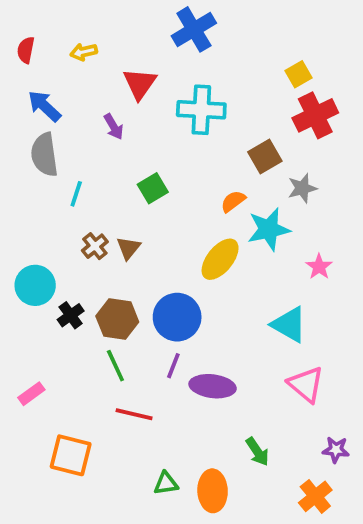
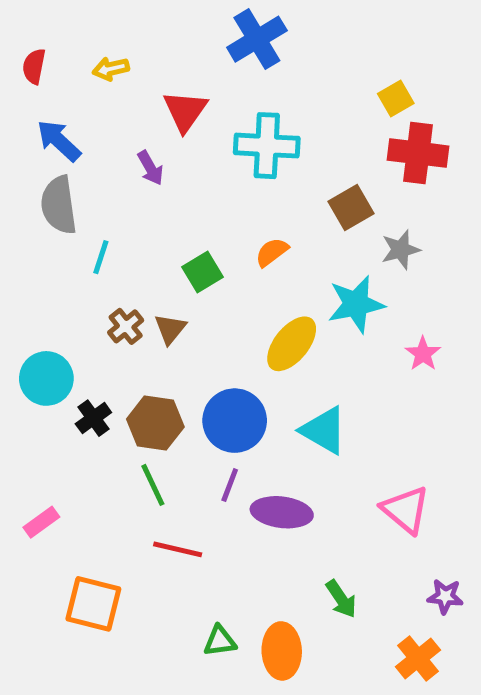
red cross: (315, 115) -> (418, 153), turned 33
green square: (153, 188) -> (202, 272), moved
orange semicircle: (233, 201) -> (272, 252), moved
cyan triangle: (289, 325) -> (324, 430), moved

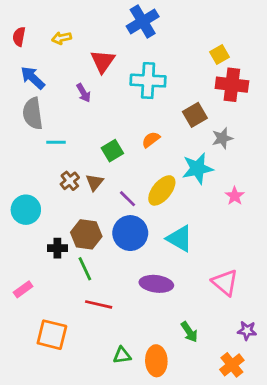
cyan line: (101, 257) -> (56, 142), turned 72
black cross: (93, 418) -> (57, 248), moved, turned 36
purple line: (230, 485) -> (127, 199), moved, turned -66

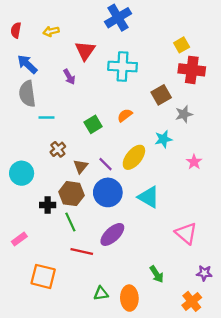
cyan star: (198, 168) -> (163, 139), size x0.7
brown triangle: (95, 182) -> (81, 166), moved
purple ellipse: (156, 284) -> (112, 234), moved, turned -50

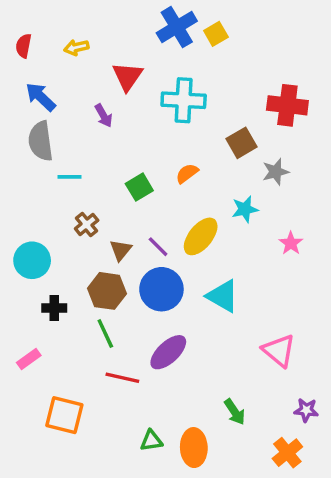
yellow square: (182, 45) -> (216, 34), moved
black cross: (48, 205) -> (54, 308), moved

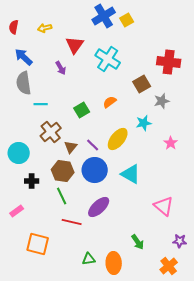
cyan cross: (184, 100) -> (108, 59), turned 30
brown cross: (87, 225) -> (51, 132), size x1.5

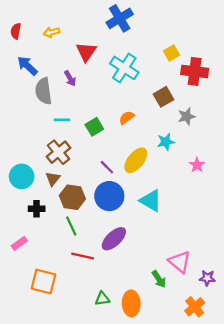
yellow square: (127, 20) -> (172, 53), moved
gray semicircle: (24, 83) -> (44, 91), moved
cyan line: (41, 104) -> (62, 120), moved
brown triangle: (71, 147) -> (53, 179), moved
pink triangle: (164, 206) -> (180, 262), moved

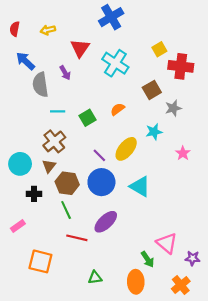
orange ellipse: (131, 303) -> (136, 282), moved

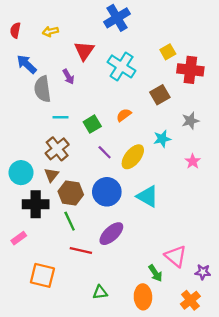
gray star: (173, 108) -> (190, 121), moved
purple line: (99, 155) -> (105, 152), moved
black cross: (34, 194) -> (36, 204), size x1.6

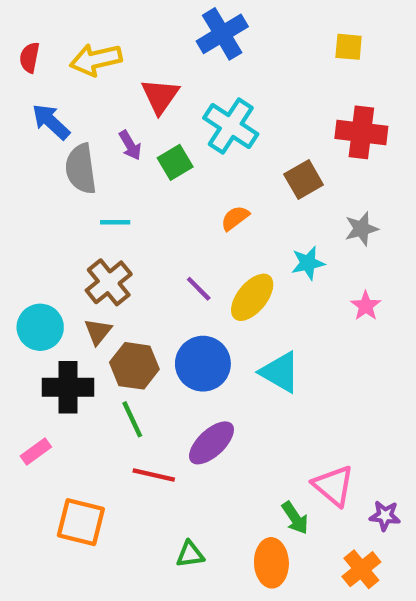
yellow arrow: (50, 31) -> (96, 60), size x1.6
yellow square: (168, 52) -> (349, 47), moved, turned 35
green square: (92, 124) -> (175, 162), moved

